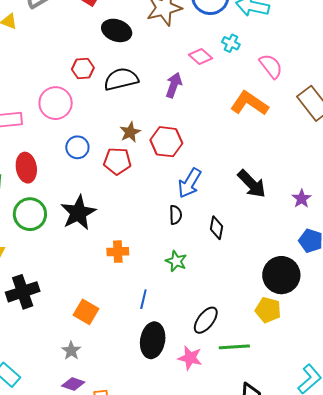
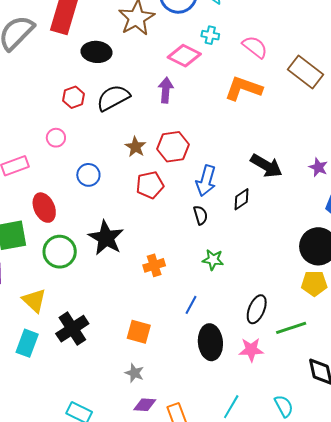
pink diamond: (201, 56) -> (184, 56), size x1.4
pink circle: (56, 103) -> (56, 138), size x0.6
red pentagon: (117, 161) -> (150, 185), moved
black diamond: (216, 228) -> (241, 199), moved, turned 60
blue line: (143, 299) -> (191, 305), turned 30

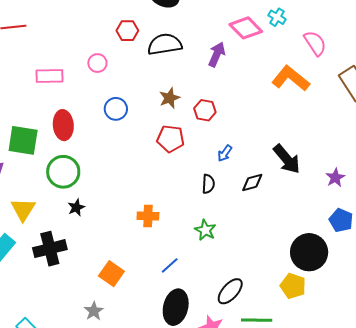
red hexagon: (173, 147) -> (205, 110), size x0.7
blue arrow: (206, 181) -> (225, 153), size x0.6
black star: (106, 238) -> (76, 208), moved, size x0.5

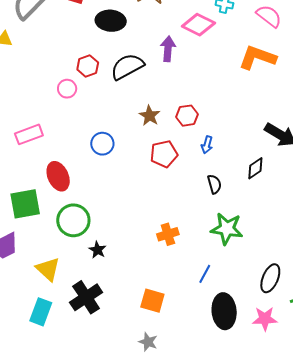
purple arrow: (217, 54) -> (168, 49), moved
pink circle: (97, 63) -> (67, 89), moved
blue arrow: (225, 153) -> (207, 145), moved
green star: (205, 230) -> (227, 229), size x1.5

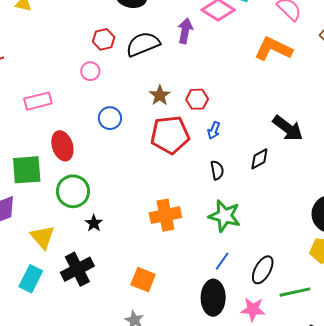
pink circle: (67, 89) -> (90, 71), moved
red pentagon: (164, 154) -> (170, 135), size x1.4
orange cross: (168, 234) -> (165, 215), size x1.4
blue line: (205, 274) -> (222, 261), moved

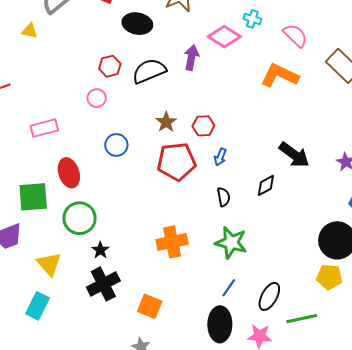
black cross: (77, 269) -> (103, 284), moved

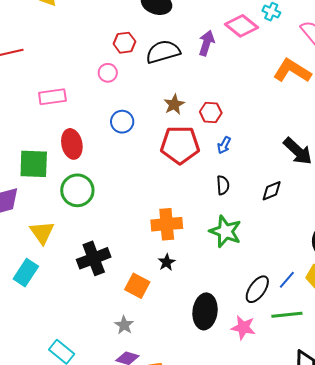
black diamond: (266, 185) -> (272, 191), moved
black star: (100, 250) -> (167, 262), moved
blue line: (229, 288) -> (287, 280), moved

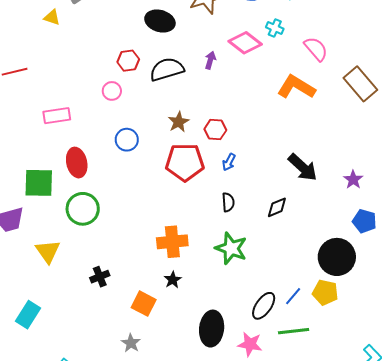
purple arrow: (207, 43) -> (210, 60), size x0.7
black cross: (94, 258) -> (100, 277), size x0.6
cyan rectangle: (26, 273) -> (28, 315), moved

